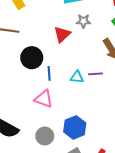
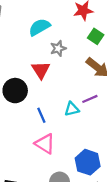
black circle: (32, 58) -> (15, 91), moved
pink triangle: (44, 99) -> (45, 144), turned 30

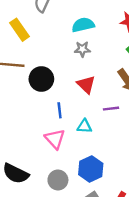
gray star: (58, 48) -> (82, 49), moved
red triangle: (41, 70) -> (86, 85), moved, turned -30
cyan triangle: (72, 109) -> (84, 126), moved

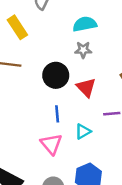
black circle: (41, 79) -> (56, 75), moved
cyan triangle: (84, 126) -> (83, 132), turned -35

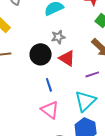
gray star: (83, 50) -> (58, 37), moved
cyan triangle: (83, 132) -> (85, 101), moved, size x1.6

